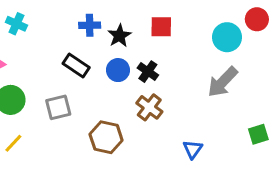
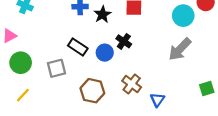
black rectangle: (76, 66) -> (78, 47), moved
blue circle: (118, 70) -> (105, 53), moved
brown cross: (149, 107) -> (132, 84), moved

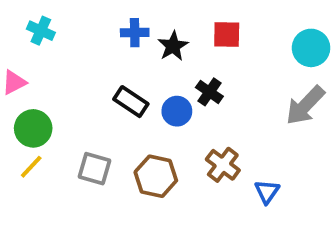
gray square: (56, 68) -> (94, 169), moved, turned 30
yellow line: (23, 95) -> (31, 167), moved

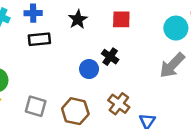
blue cross: (135, 33) -> (33, 13), moved
black star: (173, 46) -> (78, 19), moved
black rectangle: (131, 102) -> (39, 39), moved, turned -40

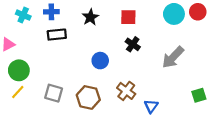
cyan circle: (176, 28) -> (174, 14), moved
black cross: (110, 57) -> (133, 44), moved

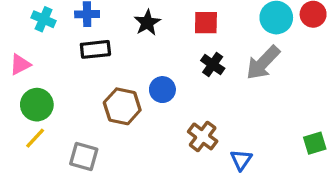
gray arrow: (173, 57) -> (263, 63), moved
gray square: (54, 93) -> (84, 157), moved
brown hexagon: (88, 97) -> (122, 106), moved

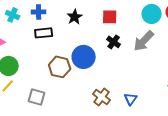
blue circle: (162, 90) -> (84, 57), size x1.5
brown cross: (203, 136) -> (102, 97), moved

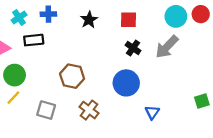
cyan cross: (13, 15) -> (19, 17), turned 32
black rectangle: (44, 33) -> (34, 40), moved
blue circle: (84, 57) -> (126, 83), moved
brown cross: (102, 97) -> (89, 110), moved

